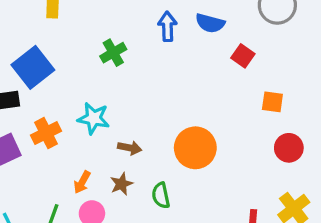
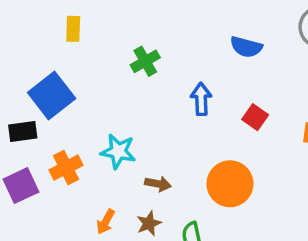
blue arrow: (167, 26) -> (201, 99), moved
green cross: (113, 53) -> (145, 61), moved
red square: (243, 56) -> (255, 117), moved

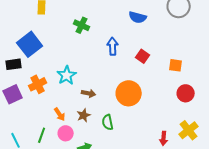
green cross: (145, 61) -> (82, 25), turned -35
cyan star: (118, 151) -> (67, 75), turned 30
orange arrow: (106, 222) -> (60, 114), turned -64

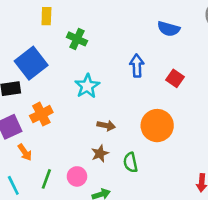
green cross: (82, 25) -> (77, 39), moved
cyan star: (67, 75) -> (87, 86), moved
orange arrow: (60, 114) -> (25, 152), moved

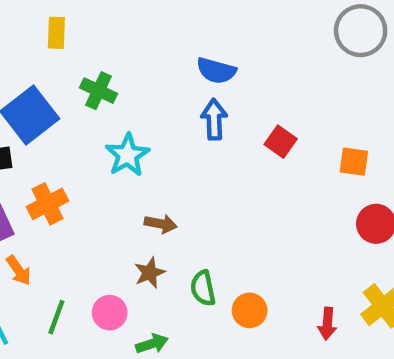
blue semicircle: (169, 29) -> (216, 71), moved
green cross: (77, 39) -> (99, 91), moved
orange circle: (157, 126) -> (250, 310), moved, size x0.6

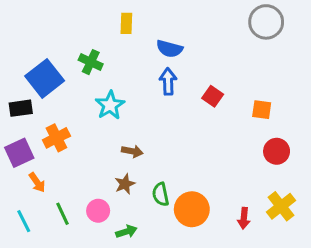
yellow rectangle: (56, 33) -> (126, 23), moved
orange circle: (250, 310) -> (192, 209), size x1.5
green line: (56, 317) -> (62, 214), turned -45

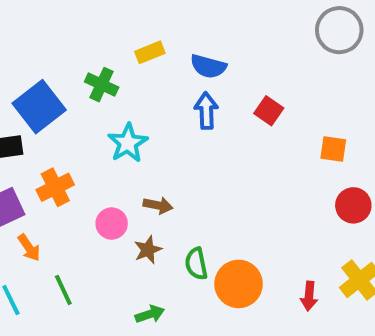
yellow rectangle: (126, 23) -> (150, 52), moved, turned 66
red square: (213, 96) -> (269, 111), moved
pink circle: (98, 211) -> (112, 224), moved

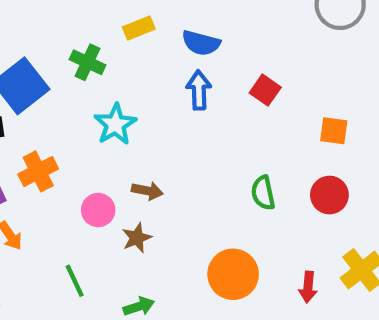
red circle: (353, 205) -> (329, 195), moved
green semicircle: (196, 264) -> (263, 193), moved
green line: (63, 290) -> (75, 281), moved

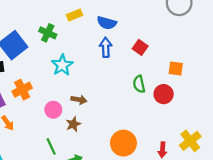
green semicircle: (263, 193) -> (139, 84), moved
red circle: (329, 195) -> (164, 94), moved
green line: (75, 281) -> (51, 146), moved

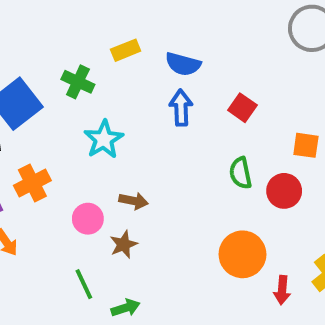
orange circle: (123, 143) -> (242, 254), moved

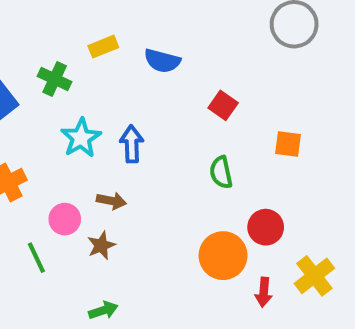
blue arrow: (181, 108) -> (132, 144), moved
red circle: (284, 191) -> (266, 227), moved
green line: (84, 284) -> (36, 258), moved

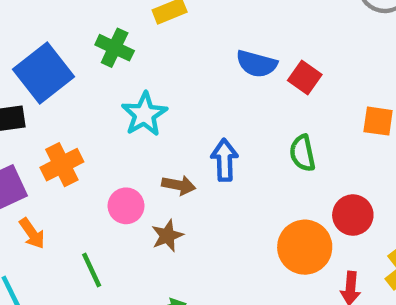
blue semicircle: (162, 61) -> (257, 64), moved
blue arrow: (132, 144) -> (225, 160), moved
green line: (36, 258) -> (92, 270), moved

